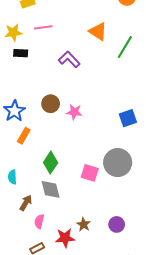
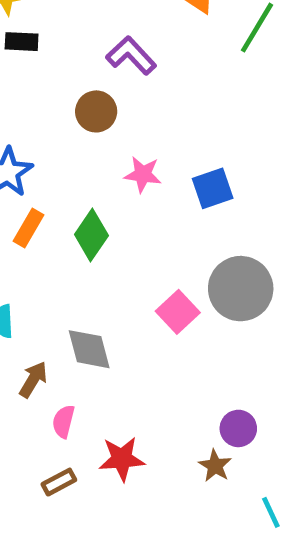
brown circle: (51, 104) -> (96, 111), moved
blue square: (128, 118) -> (213, 188), moved
green diamond: (51, 163) -> (91, 235), moved
pink square: (90, 173) -> (178, 312), turned 30
brown star: (84, 224) -> (215, 466), moved

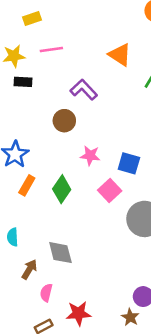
blue square: (213, 188) -> (129, 163), turned 35
pink square: (178, 312) -> (110, 190), moved

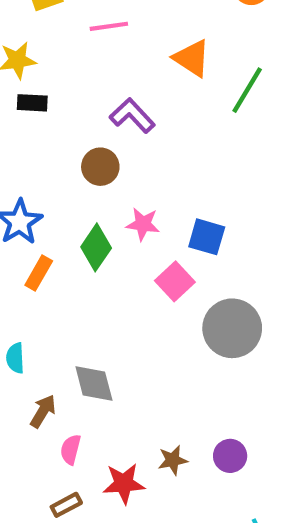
pink line: (51, 50) -> (109, 26), moved
green diamond: (62, 189) -> (96, 247), moved
brown star: (130, 317) -> (173, 460), moved, turned 30

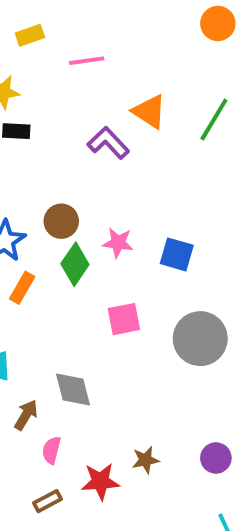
orange triangle: (192, 58) -> (149, 112), moved
brown circle: (100, 167) -> (61, 221), moved
pink square: (175, 281) -> (124, 319), moved, turned 32
purple circle: (230, 456) -> (216, 458), moved

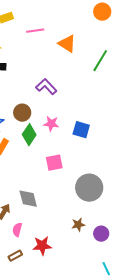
orange triangle: (149, 112) -> (67, 44), moved
purple L-shape: (108, 143) -> (46, 87), moved
gray circle: (200, 339) -> (89, 188), moved
brown star: (145, 460) -> (78, 225), moved

